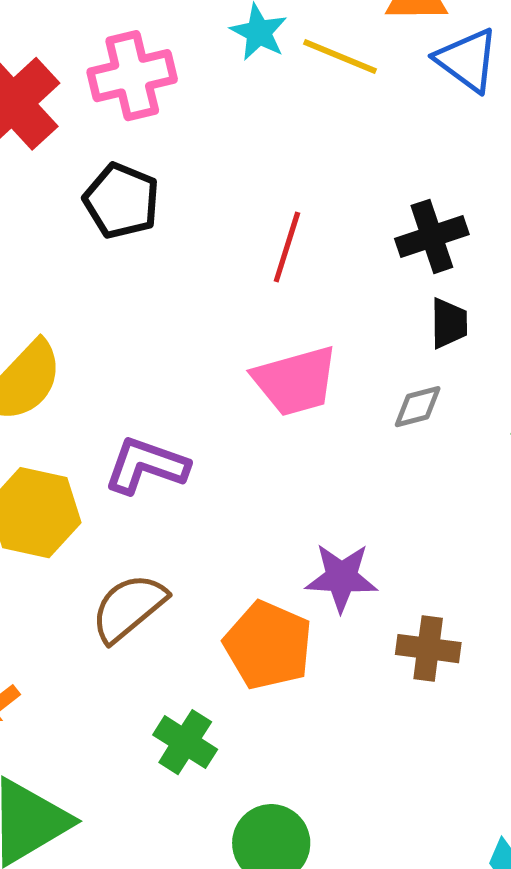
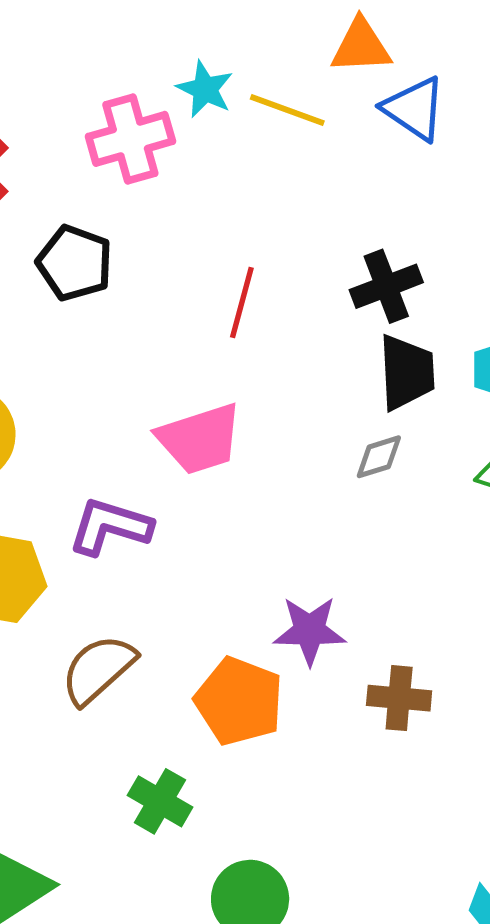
pink cross: (132, 76) -> (130, 139), moved
black trapezoid: (449, 323) -> (407, 372), size x1.5
pink trapezoid: (295, 381) -> (200, 439), moved

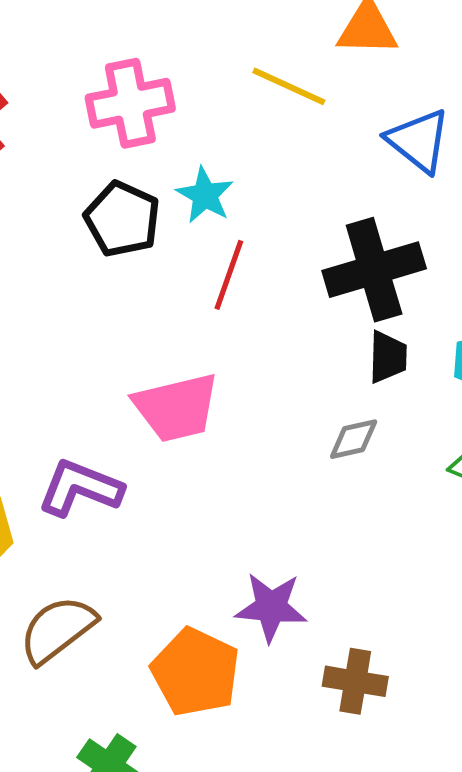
cyan star: (205, 89) -> (205, 195), moved
blue triangle: (414, 109) -> (418, 141), moved
black pentagon: (75, 263) -> (122, 219), moved
black cross: (386, 286) -> (374, 270), size x1.4
black trapezoid: (407, 372) -> (388, 357), size x0.7

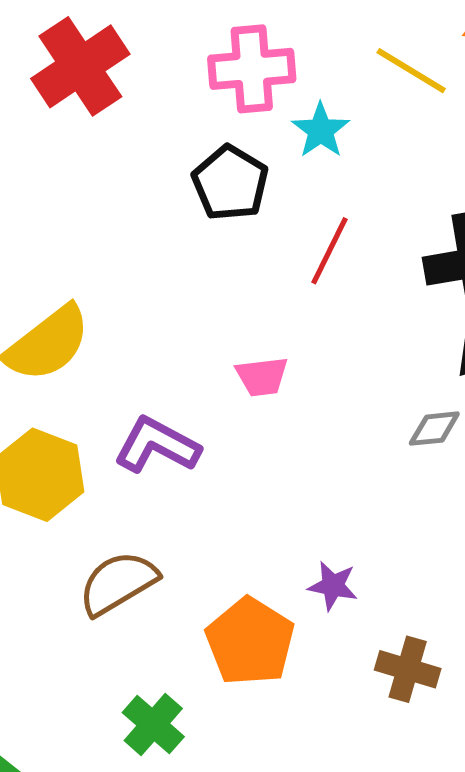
cyan star: (205, 195) -> (321, 130), moved
pink trapezoid: (176, 408) -> (262, 376), size x0.6
purple star: (271, 607) -> (333, 586), size x0.7

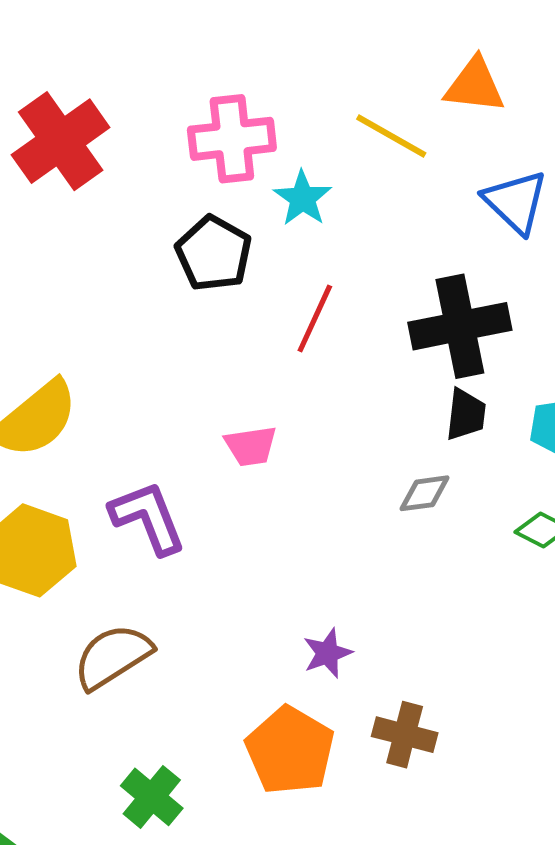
purple L-shape: (157, 445) -> (148, 518), turned 42
purple star: (333, 586) -> (327, 653), turned -30
orange pentagon: (250, 641) -> (290, 751), moved

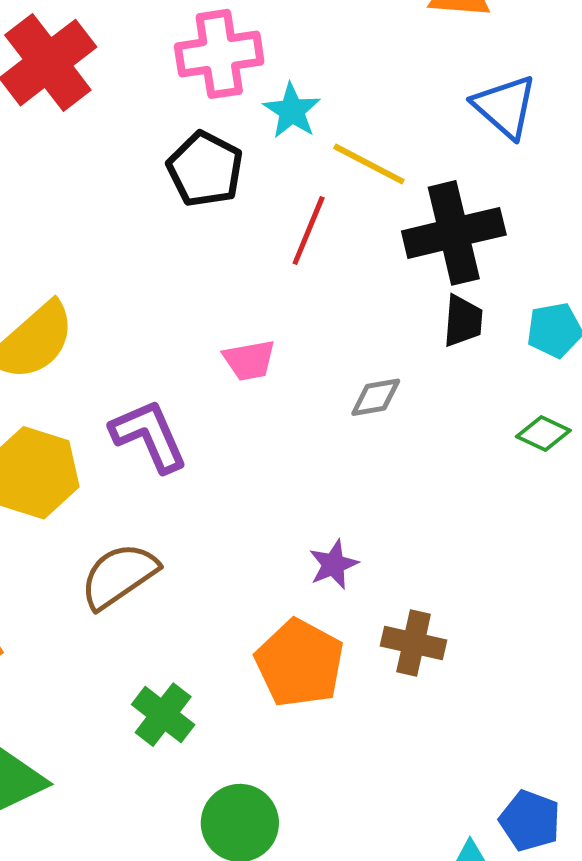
yellow line: (391, 136) -> (369, 164), moved
gray diamond: (424, 493) -> (376, 397), moved

